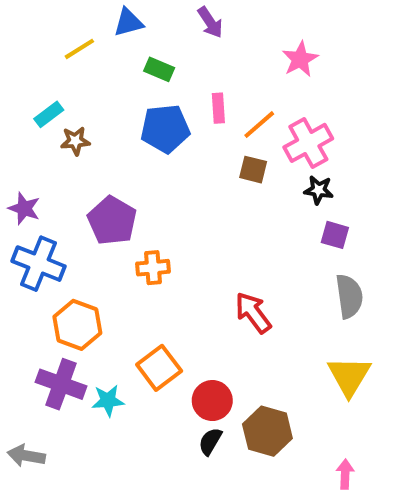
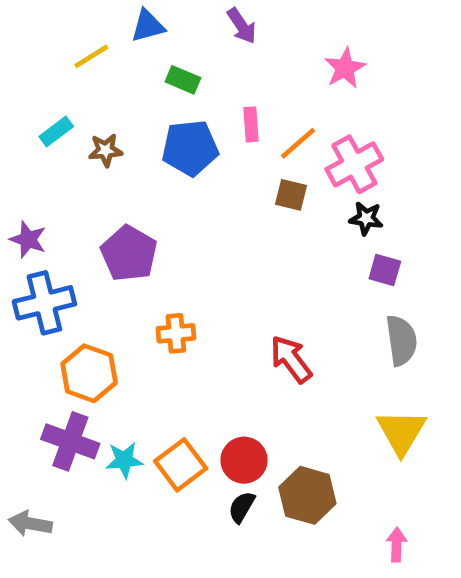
brown star: (75, 141) -> (105, 150), moved
blue cross: (39, 264) -> (44, 303), turned -36
orange cross: (153, 268) -> (176, 333), moved
orange square: (159, 368) -> (181, 465), moved

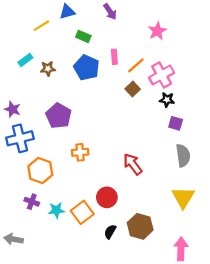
blue pentagon: (190, 148) -> (86, 68), turned 30
brown square: (291, 195) -> (133, 89), turned 32
purple cross: (70, 441) -> (32, 202), size x0.6
red circle: (244, 460) -> (107, 197), moved
pink arrow: (397, 545) -> (181, 249), size x1.5

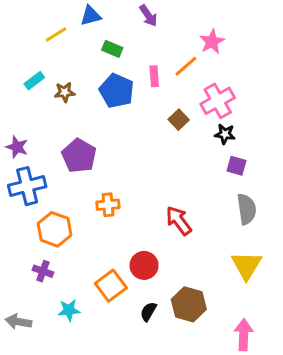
orange line: (136, 65) -> (186, 66), moved
cyan star: (56, 210) -> (69, 310), moved

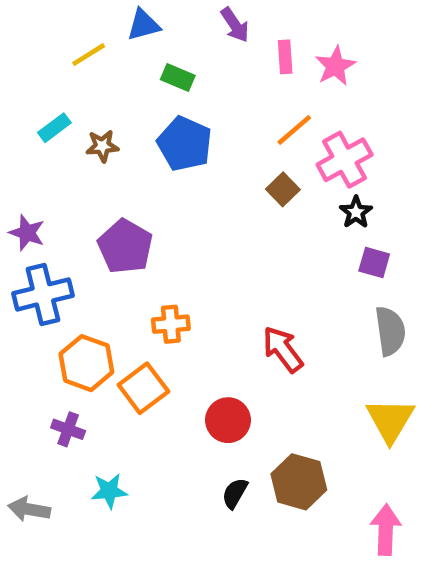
orange line: (186, 66) -> (294, 130), moved
pink rectangle: (154, 76) -> (285, 57), moved
black star: (225, 134) -> (356, 212), turned 30
orange square: (111, 286) -> (143, 388), moved

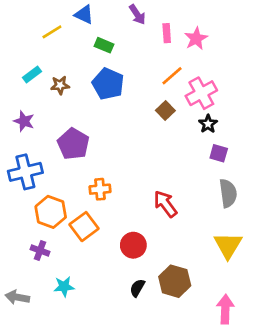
blue triangle: (143, 25) -> (84, 15), turned 40
purple star: (27, 233) -> (24, 121), moved

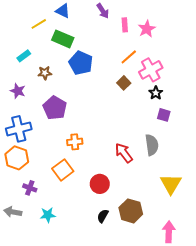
green rectangle: (104, 45) -> (63, 39), moved, size x1.5
brown star: (60, 85) -> (45, 73), moved
gray semicircle: (228, 193) -> (152, 145), moved
orange hexagon: (51, 212) -> (17, 158), moved
gray arrow: (17, 297) -> (13, 212), moved

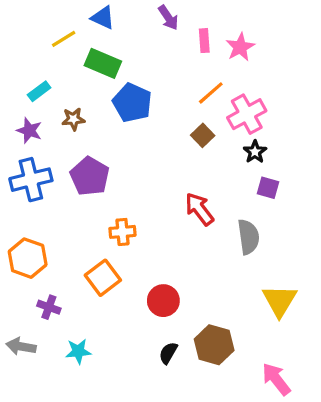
purple star: (18, 91) -> (29, 131), moved
blue cross: (19, 129) -> (31, 180), moved
red arrow: (124, 153) -> (199, 209), moved
pink arrow: (169, 232) -> (276, 379), turned -40

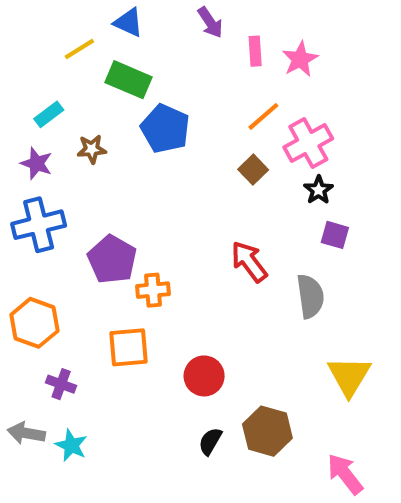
purple pentagon: (90, 176) -> (112, 259), moved
orange square: (103, 278) -> (128, 347), turned 32
cyan star: (78, 351) -> (71, 445), moved, turned 30

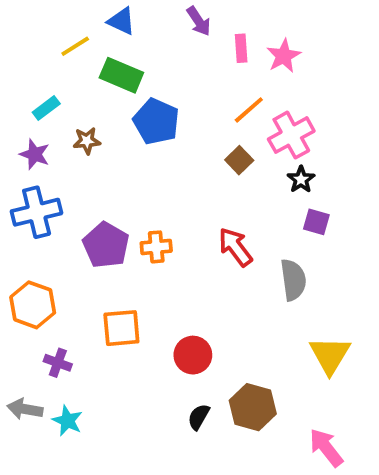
orange cross: (153, 290) -> (156, 247), moved

